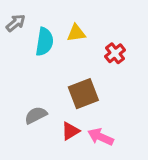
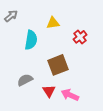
cyan semicircle: (44, 42) -> (31, 40), moved
red triangle: (70, 131) -> (49, 91), turned -32

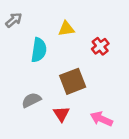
pink arrow: (70, 95) -> (101, 119), moved

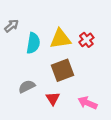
gray arrow: (14, 20) -> (12, 26), moved
yellow triangle: (66, 29) -> (60, 39), moved, size x1.5

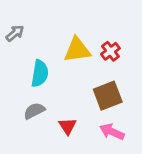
cyan semicircle: (33, 43) -> (40, 73), moved
brown square: (63, 70) -> (108, 96), moved

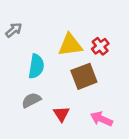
brown square: (108, 96) -> (84, 76), moved

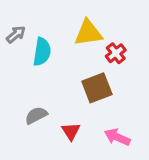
yellow triangle: (70, 45) -> (88, 33), moved
cyan semicircle: (36, 66) -> (42, 52), moved

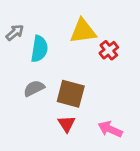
brown square: (97, 88) -> (71, 94), moved, turned 36
gray semicircle: (36, 115) -> (34, 88), moved

